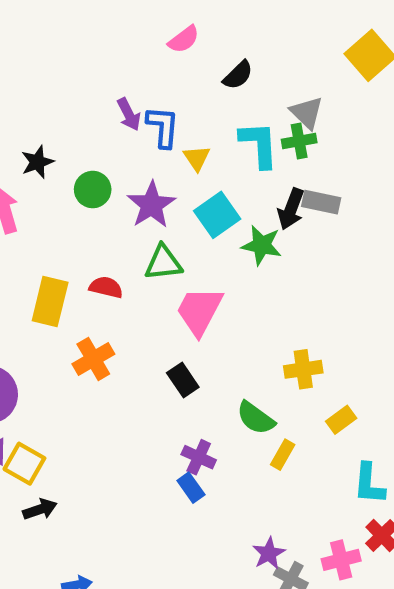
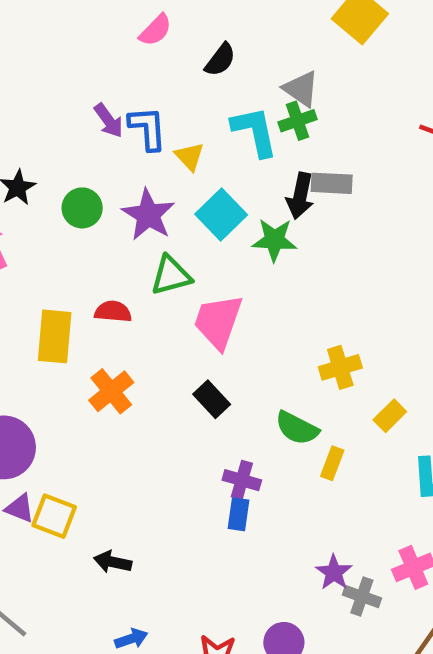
blue rectangle: (191, 488) -> (238, 514), turned 52
black arrow: (40, 509) -> (113, 562), moved, turned -140

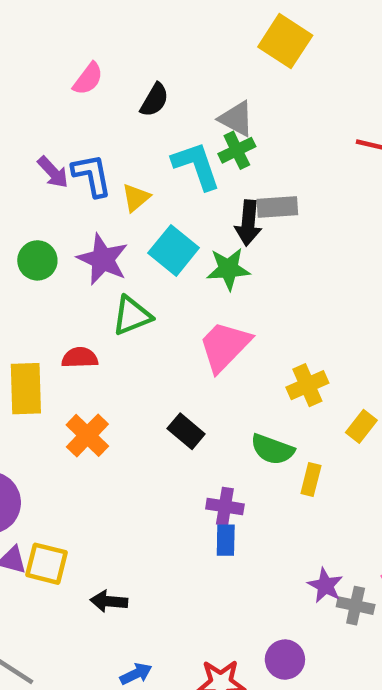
yellow triangle: (190, 156) -> (136, 198), turned 40
pink trapezoid: (218, 322) -> (225, 346), moved, turned 32

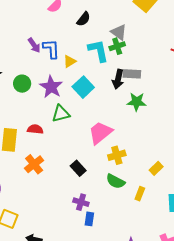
green star: (228, 269) -> (137, 102), moved
yellow cross: (307, 385) -> (117, 155), moved
yellow rectangle: (361, 426) -> (156, 168), moved
yellow rectangle: (311, 479) -> (140, 194), moved
purple cross: (225, 506) -> (81, 202), moved

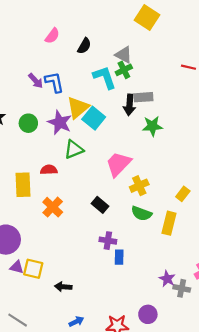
yellow triangle: (70, 61) -> (78, 108), moved, size x1.6
yellow rectangle: (140, 194) -> (169, 223), size x1.5

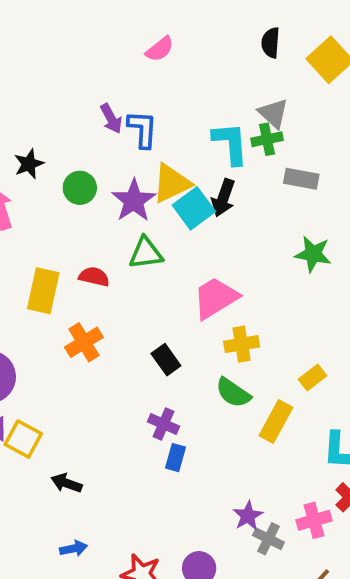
black semicircle: (84, 46) -> (271, 43), moved, turned 140
gray rectangle: (143, 97) -> (301, 179), moved
black arrow: (129, 105) -> (223, 198), moved
green star: (152, 126) -> (313, 254), moved

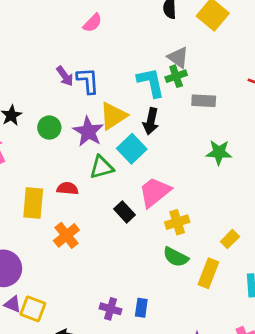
cyan square: (194, 208) -> (132, 149), moved
black rectangle: (166, 360) -> (125, 212), moved
purple cross: (164, 424) -> (111, 309), moved

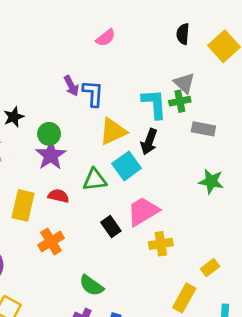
purple star: (88, 132) -> (51, 155), moved
green semicircle: (176, 257) -> (91, 286), moved

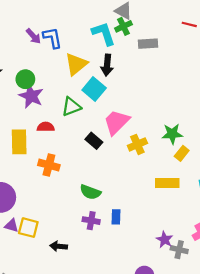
green star: (211, 181) -> (172, 134), moved
orange cross: (51, 242) -> (49, 165), turned -30
yellow rectangle: (184, 298) -> (167, 183), turned 75

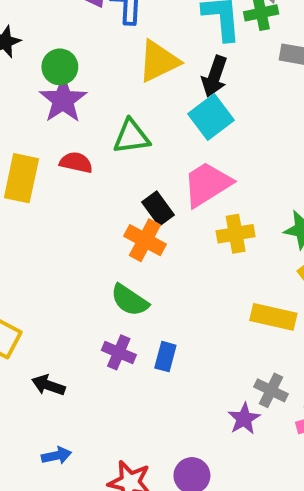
cyan square: (94, 89) -> (211, 117), moved
orange cross: (49, 165) -> (145, 240), moved
gray cross: (179, 250) -> (271, 390), moved

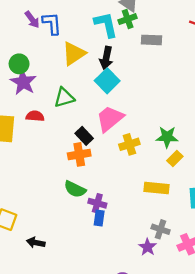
orange cross: (145, 240) -> (79, 154), turned -30
purple cross: (119, 352) -> (97, 203), moved

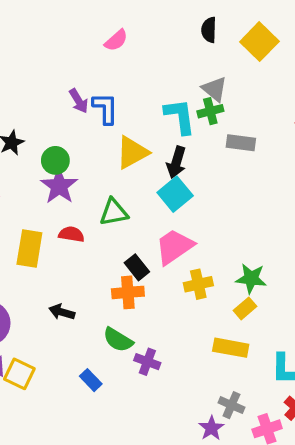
yellow rectangle: (175, 159) -> (245, 308), moved
blue rectangle: (99, 218) -> (91, 380), moved, turned -56
black arrow: (36, 243) -> (62, 312), moved

